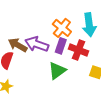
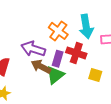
brown arrow: (18, 45) -> (41, 66), moved
purple rectangle: (61, 46) -> (58, 59), moved

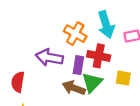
brown arrow: (41, 66) -> (74, 88), moved
green triangle: (55, 75) -> (92, 82), moved

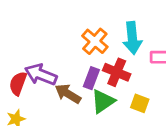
purple arrow: (49, 57) -> (41, 75), moved
brown arrow: (74, 88) -> (68, 94), moved

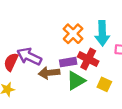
purple rectangle: (91, 78) -> (68, 62), turned 56
brown arrow: (68, 94) -> (49, 73), turned -42

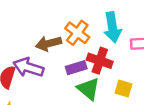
brown arrow: (49, 73) -> (49, 44), moved
green triangle: (76, 81) -> (88, 89), turned -42

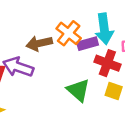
red cross: (100, 61) -> (107, 63), moved
purple rectangle: (76, 68) -> (88, 44), moved

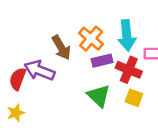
brown arrow: (39, 43) -> (61, 48), turned -110
purple rectangle: (88, 44) -> (102, 61), moved

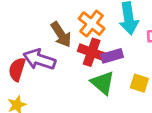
purple rectangle: (102, 61) -> (112, 56), moved
red cross: (129, 70) -> (92, 52), moved

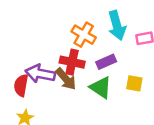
brown arrow: (61, 34) -> (66, 79), moved
red cross: (92, 52) -> (72, 62), moved

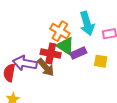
yellow square: (134, 83) -> (101, 61), moved
green triangle: (101, 87) -> (65, 46), moved

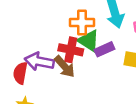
orange cross: (60, 31) -> (82, 23), turned -30

